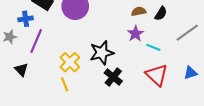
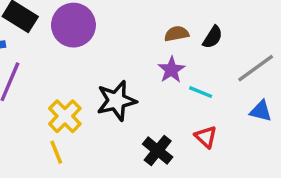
blue triangle: (190, 73) -> (261, 111), moved, turned 32
red triangle: (157, 75) -> (206, 137), size x0.6
black cross: (113, 77) -> (158, 151), moved

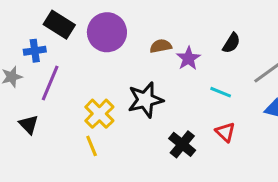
brown semicircle: (177, 34) -> (161, 46), moved
purple star: (171, 70) -> (188, 58), moved

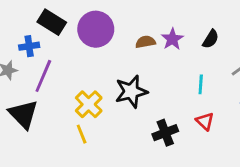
purple star: (188, 58) -> (172, 39), moved
cyan line: (221, 92) -> (201, 84), turned 72
black triangle: (29, 124) -> (23, 114), size x1.6
black cross: (182, 144) -> (165, 133), turned 30

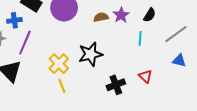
cyan line: (201, 84) -> (140, 38), moved
yellow line: (82, 134) -> (62, 86), moved

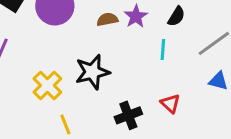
yellow line: (62, 86) -> (65, 124), moved

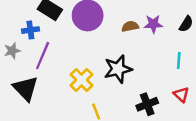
purple star: (136, 16) -> (153, 24), turned 30
cyan line: (163, 49) -> (179, 60), moved

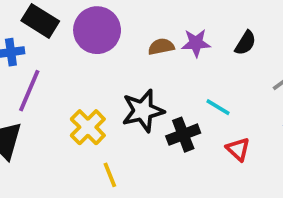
cyan line: (179, 60) -> (218, 107), moved, turned -63
black cross: (147, 104) -> (183, 135), moved

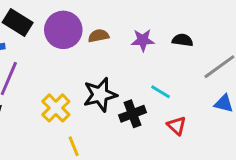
black semicircle: (245, 43) -> (183, 40), turned -114
brown semicircle: (161, 47) -> (99, 36), moved

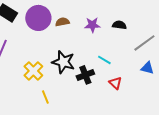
black star: (100, 95) -> (63, 62), turned 30

